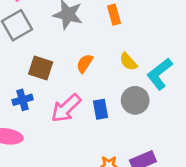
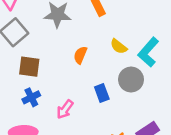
brown square: (41, 68) -> (29, 67), moved
pink arrow: (66, 108) -> (65, 109), moved, size x0.7

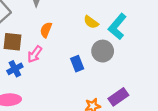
orange semicircle: (80, 55) -> (46, 30), moved
pink arrow: (65, 109) -> (35, 54), moved

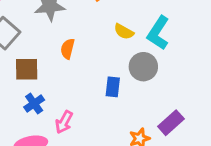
pink arrow: (35, 54) -> (64, 122), moved
blue rectangle: (77, 64) -> (113, 87), turned 35

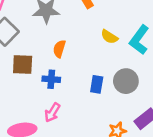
gray circle: (143, 67) -> (126, 81), moved
blue cross: (34, 104) -> (51, 79), moved, turned 36

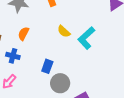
gray circle: (126, 81) -> (60, 83), moved

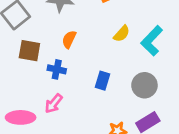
yellow semicircle: (64, 31) -> (122, 34), turned -88
gray circle: (60, 83) -> (144, 85), moved

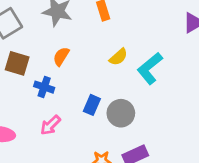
gray circle: (144, 85) -> (121, 113), moved
pink arrow: (54, 104) -> (50, 125), moved

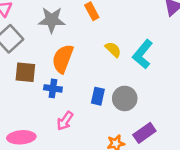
orange semicircle: (61, 56) -> (63, 59), size x1.6
yellow semicircle: (118, 57) -> (113, 50), turned -84

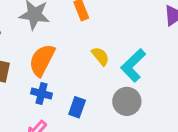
blue cross: (53, 88) -> (42, 94), moved
gray circle: (125, 98) -> (127, 101), moved

